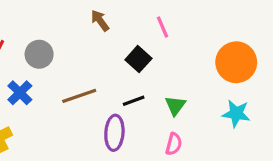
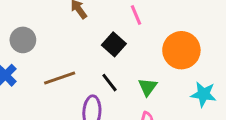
orange circle: (236, 62) -> (181, 50), moved
black line: (134, 101) -> (110, 83), turned 72

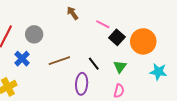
pink line: (136, 15) -> (103, 24), moved, turned -40
black square: (114, 44) -> (117, 37), moved

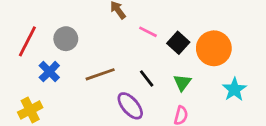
pink line: (103, 24) -> (148, 32), moved
cyan star: (158, 72) -> (234, 89), turned 30
purple ellipse: (82, 84) -> (130, 106), turned -45

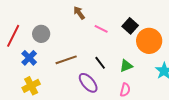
black square: (178, 43) -> (130, 26), moved
green triangle: (182, 83) -> (126, 66), turned 32
yellow cross: (30, 110) -> (31, 86), moved

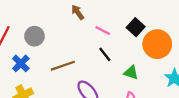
black line: (100, 63) -> (105, 54), moved
green triangle: (126, 66) -> (131, 73), turned 40

